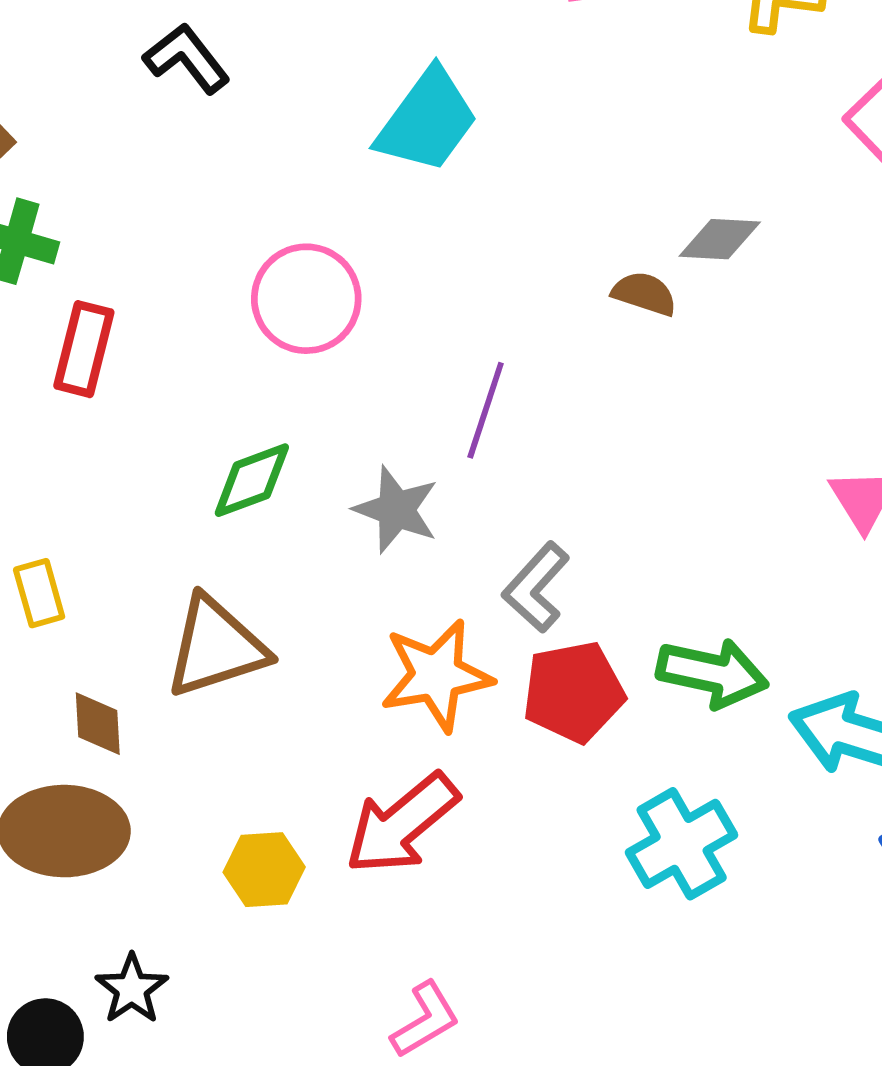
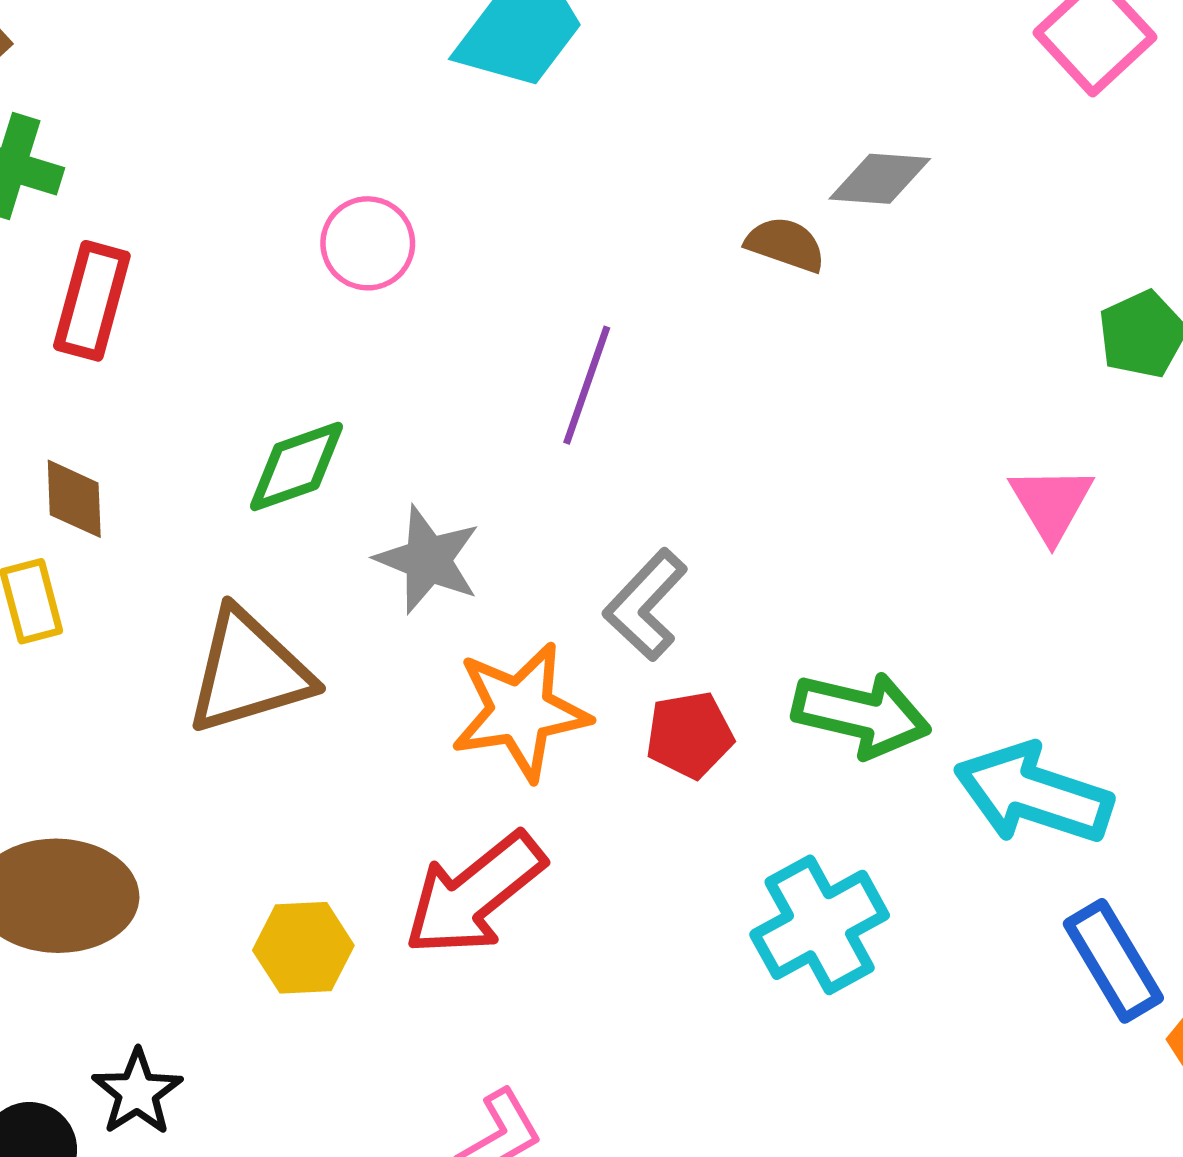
pink circle: (306, 299) -> (368, 243), size x0.7
gray star: (396, 510) -> (428, 560), moved
red pentagon: (574, 692) -> (690, 735), size x0.7
brown diamond: (98, 724) -> (74, 499), moved

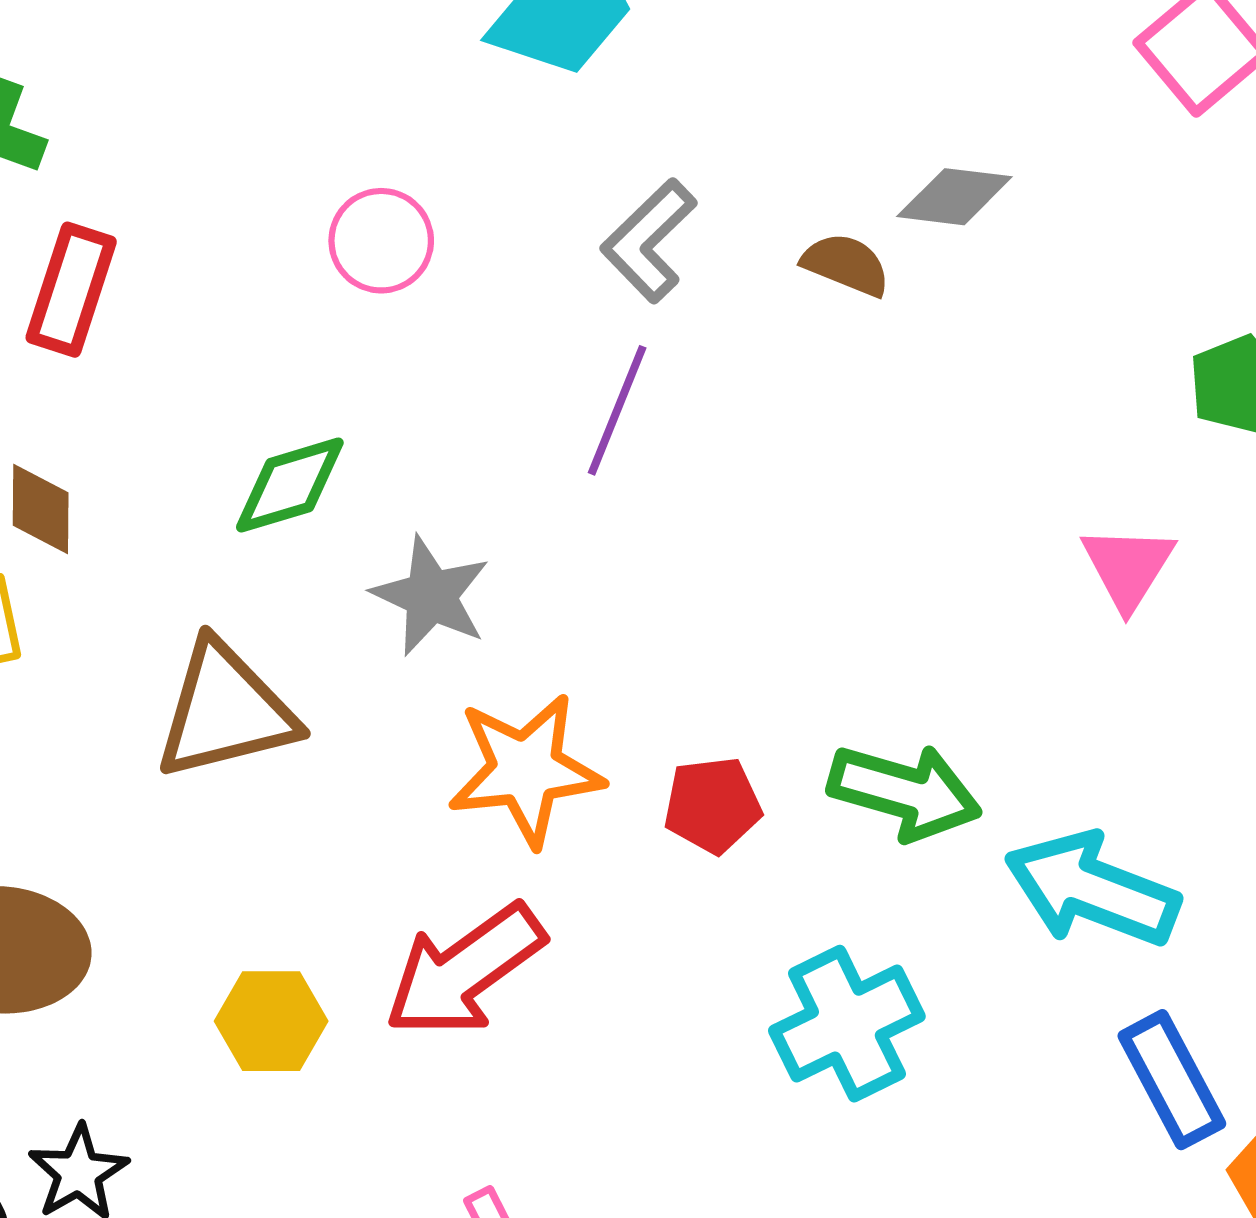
gray L-shape: (646, 605) -> (649, 241), moved

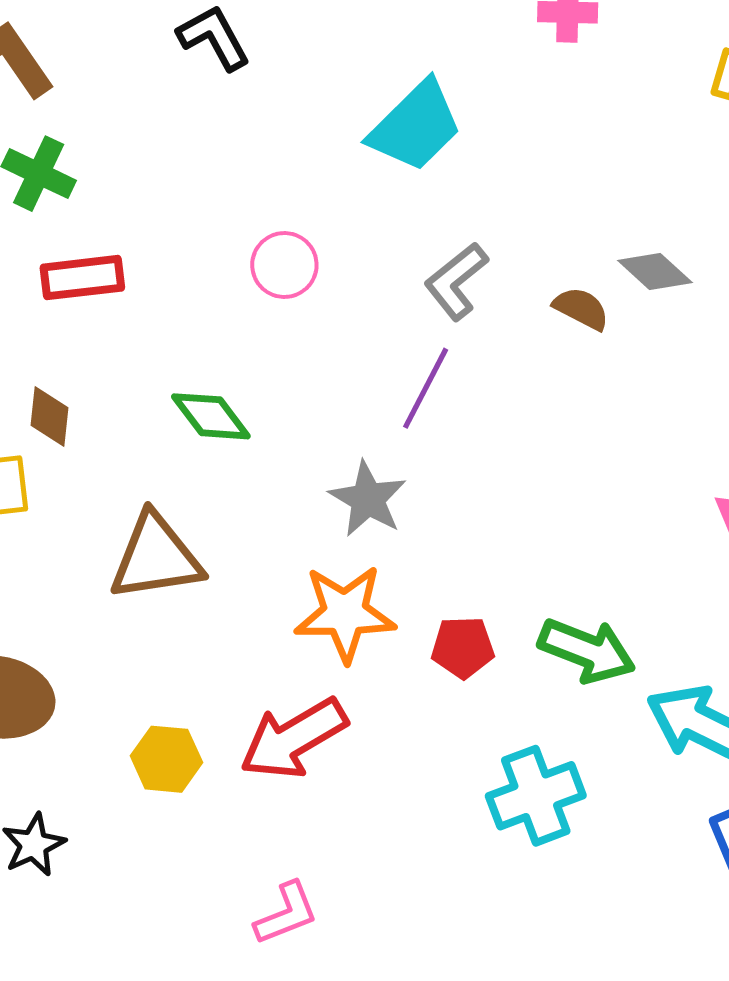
gray diamond: (954, 197) -> (655, 272), turned 30
red rectangle: (71, 290) -> (82, 278), turned 60
green diamond: (290, 485) -> (211, 416), turned 64
gray star: (431, 596) -> (368, 499), moved

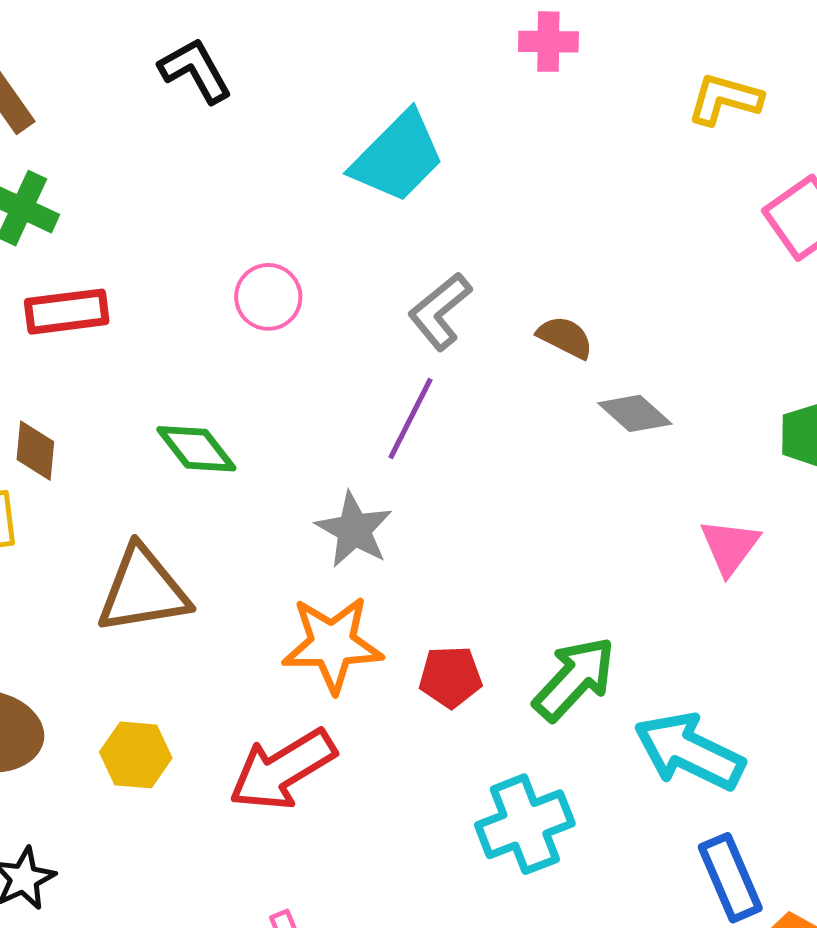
gray diamond: (655, 272) -> (635, 413), moved
green arrow: (587, 651) -> (574, 679), turned -68
yellow hexagon: (166, 759) -> (136, 755), moved

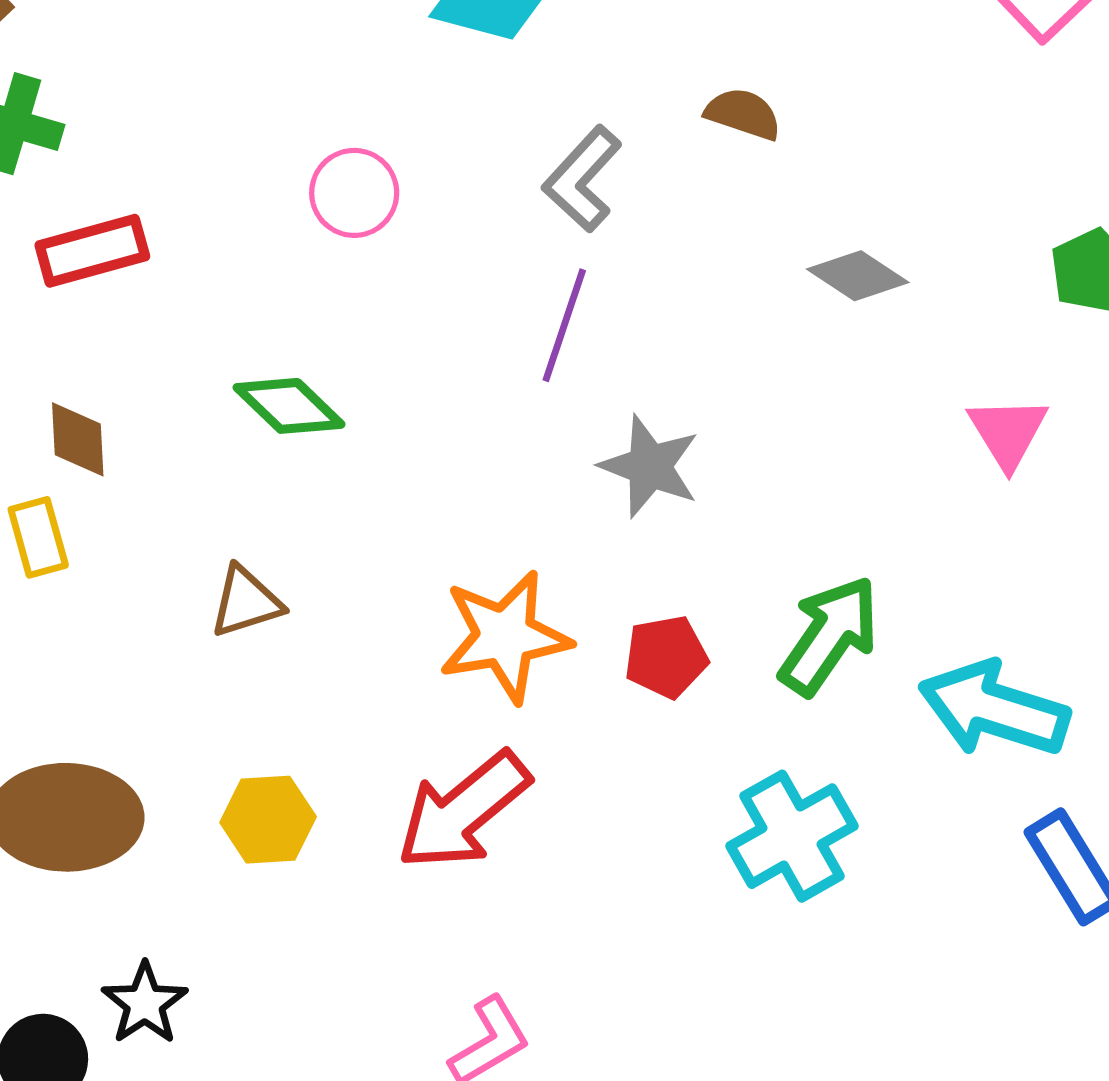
brown semicircle: (565, 337) -> (743, 114), moved
gray star: (354, 530) -> (650, 466), moved
brown triangle: (143, 590) -> (246, 602), size x0.6

